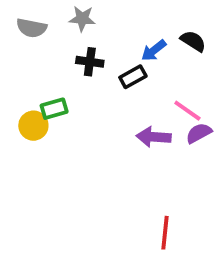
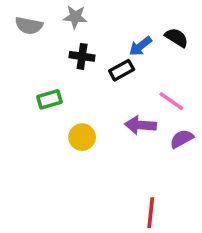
yellow circle: (33, 126) -> (82, 137), moved
purple semicircle: (199, 133) -> (182, 139), moved

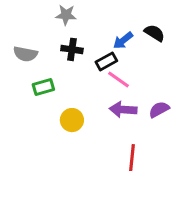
gray semicircle: (29, 25) -> (25, 54), moved
pink line: (171, 101) -> (118, 79), moved
purple semicircle: (182, 139) -> (159, 110), moved
red line: (151, 213) -> (132, 158), moved

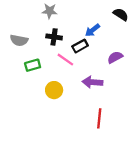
black semicircle: (155, 33) -> (121, 14), moved
pink line: (118, 79) -> (65, 60), moved
purple semicircle: (159, 110) -> (115, 57), moved

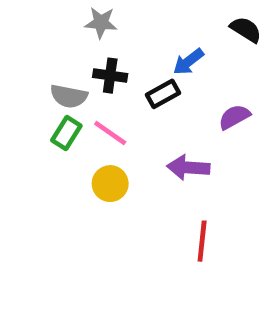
gray semicircle: (19, 40) -> (69, 96), moved
pink line: (65, 60) -> (110, 133), moved
green rectangle: (33, 65) -> (66, 133), turned -42

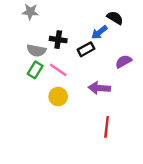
gray star: (101, 23) -> (30, 12), moved
black semicircle: (246, 30) -> (115, 18), moved

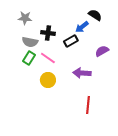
gray star: (30, 12) -> (25, 18), moved

